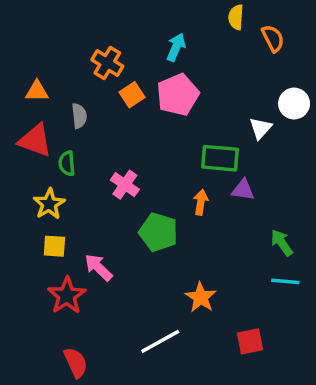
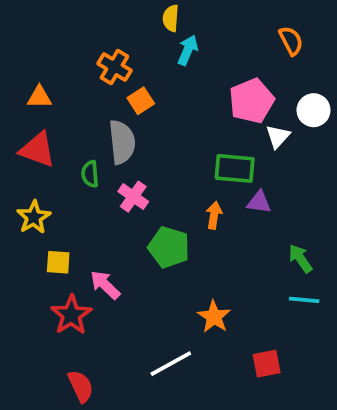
yellow semicircle: (236, 17) -> (171, 18), moved
pink pentagon: (178, 95) -> (252, 101), moved
gray semicircle: (79, 116) -> (122, 142), moved, size x1.6
green semicircle: (67, 163) -> (90, 174), moved
yellow star: (49, 204) -> (34, 217), moved

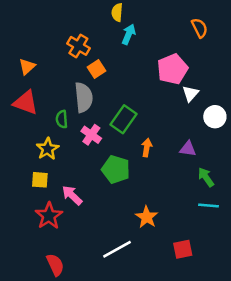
orange triangle: (39, 97) -> (27, 66), turned -42
white circle: (314, 110) -> (215, 117), moved
green rectangle: (235, 168) -> (124, 119), moved, turned -60
purple triangle: (259, 202) -> (188, 149), moved
yellow star: (34, 217) -> (48, 149), moved

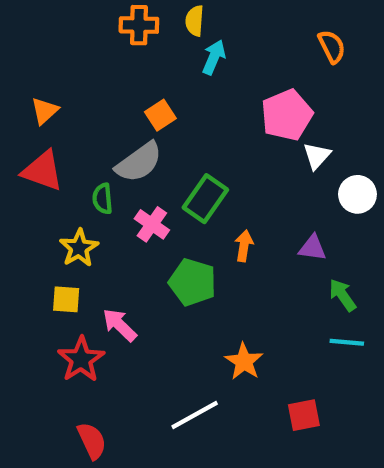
orange cross: (78, 46) -> (139, 25), moved, turned -30
gray semicircle: (84, 97) -> (139, 162), turned 60

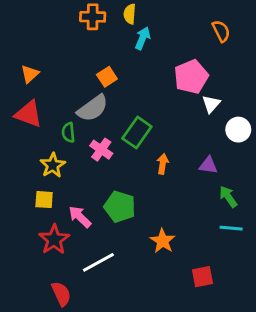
green pentagon: (192, 282) -> (120, 207), moved
white line: (195, 415) -> (98, 262), moved

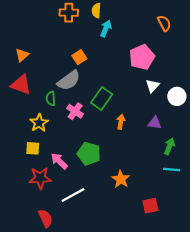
white triangle: (211, 104) -> (153, 86), moved
green arrow: (228, 197) -> (169, 146), turned 56
red star: (54, 240) -> (40, 178), turned 30

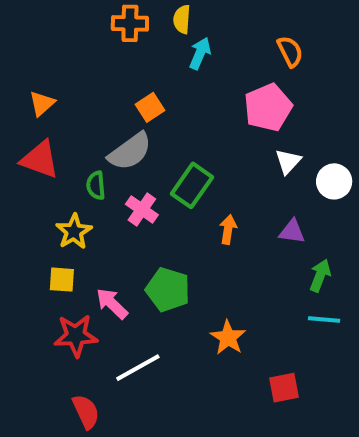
orange semicircle: (164, 23) -> (290, 51), moved

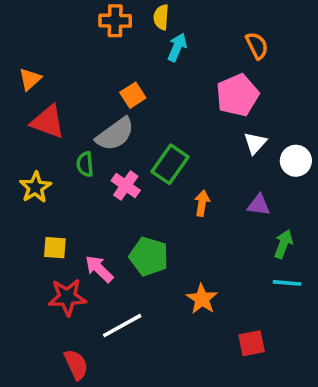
orange triangle: (42, 103) -> (30, 79), moved
red triangle: (40, 159) -> (48, 122), moved
yellow star: (74, 232) -> (35, 187), moved

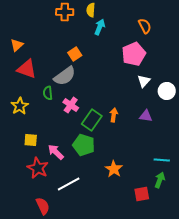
green rectangle: (170, 164) -> (92, 120), moved
green arrow: (283, 244) -> (160, 180), moved
red star: (67, 297) -> (38, 168), turned 30

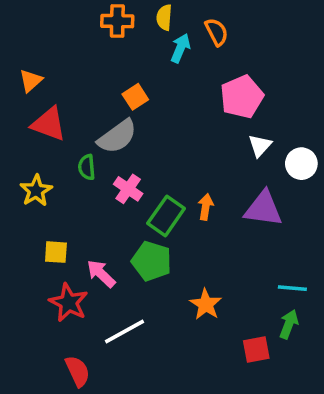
orange semicircle: (145, 26) -> (217, 32), moved
purple triangle: (146, 116) -> (263, 209), size x1.6

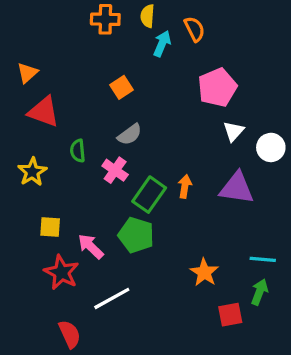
gray semicircle: (117, 137) -> (130, 134), moved, size x0.7
orange star: (206, 304) -> (204, 272), moved

